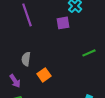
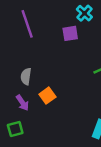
purple arrow: (15, 81) -> (22, 103), moved

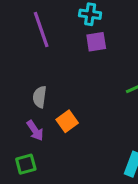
cyan cross: (84, 13) -> (90, 14), moved, turned -35

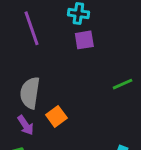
gray semicircle: (40, 97) -> (30, 93), size x1.5

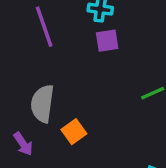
purple arrow: (26, 125) -> (23, 144), moved

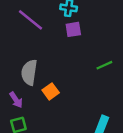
purple line: (44, 27) -> (30, 20), turned -32

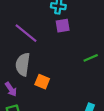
purple line: (30, 20) -> (26, 33), moved
orange square: (51, 91) -> (42, 82), turned -32

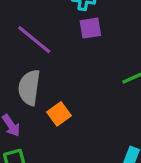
orange square: (42, 82) -> (59, 114), turned 32

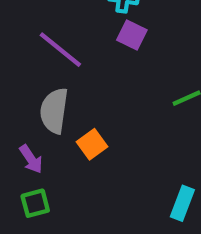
purple square: (90, 28) -> (132, 35), turned 35

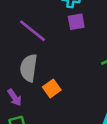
purple square: (132, 35) -> (76, 22), turned -36

